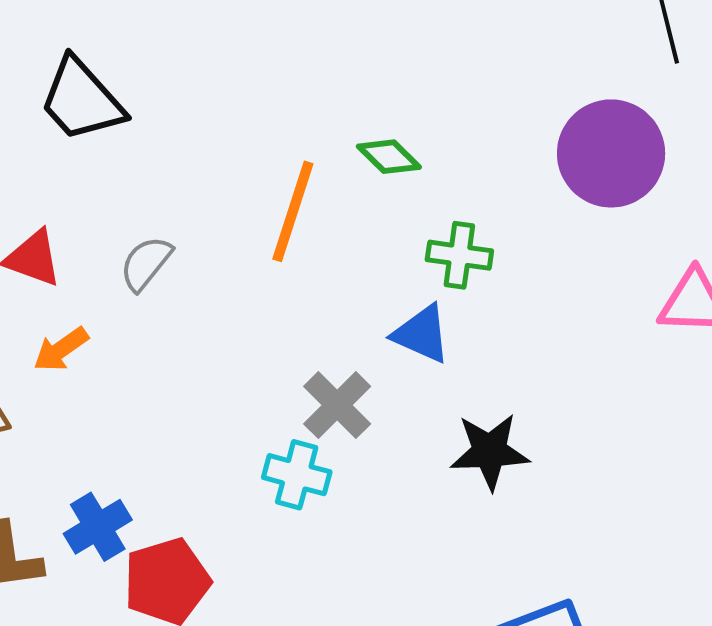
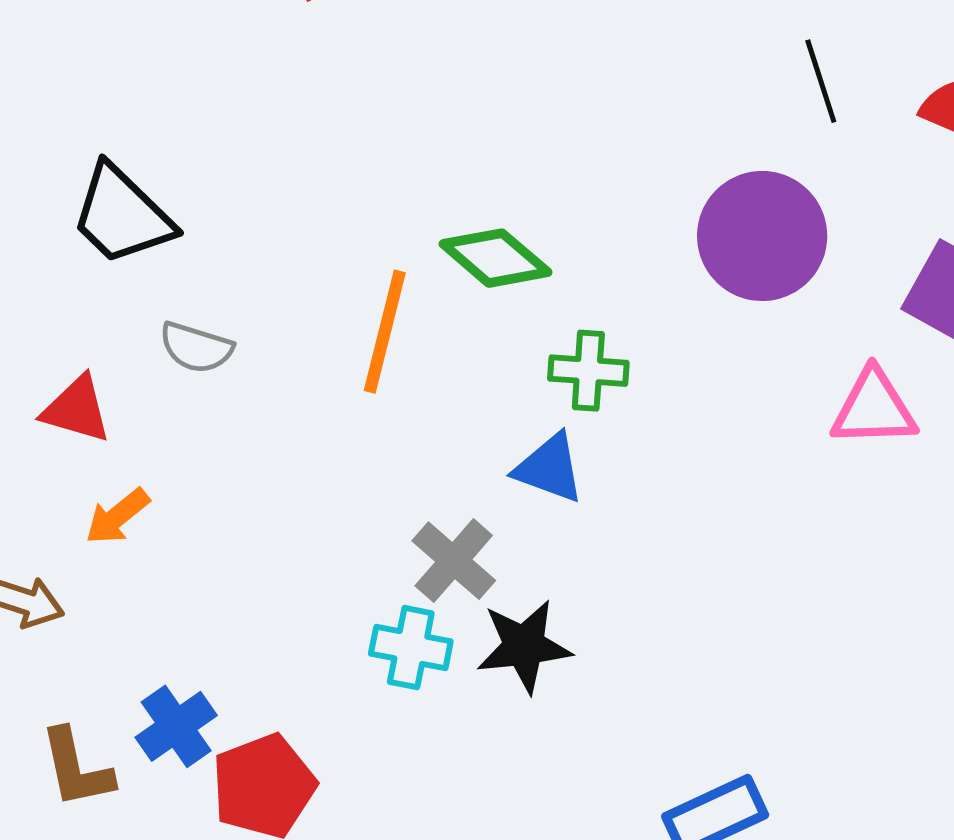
green diamond: (389, 157) -> (495, 258), size x1.4
gray semicircle: (146, 263) -> (196, 348), moved, turned -108
black star: (490, 451) -> (524, 646), moved

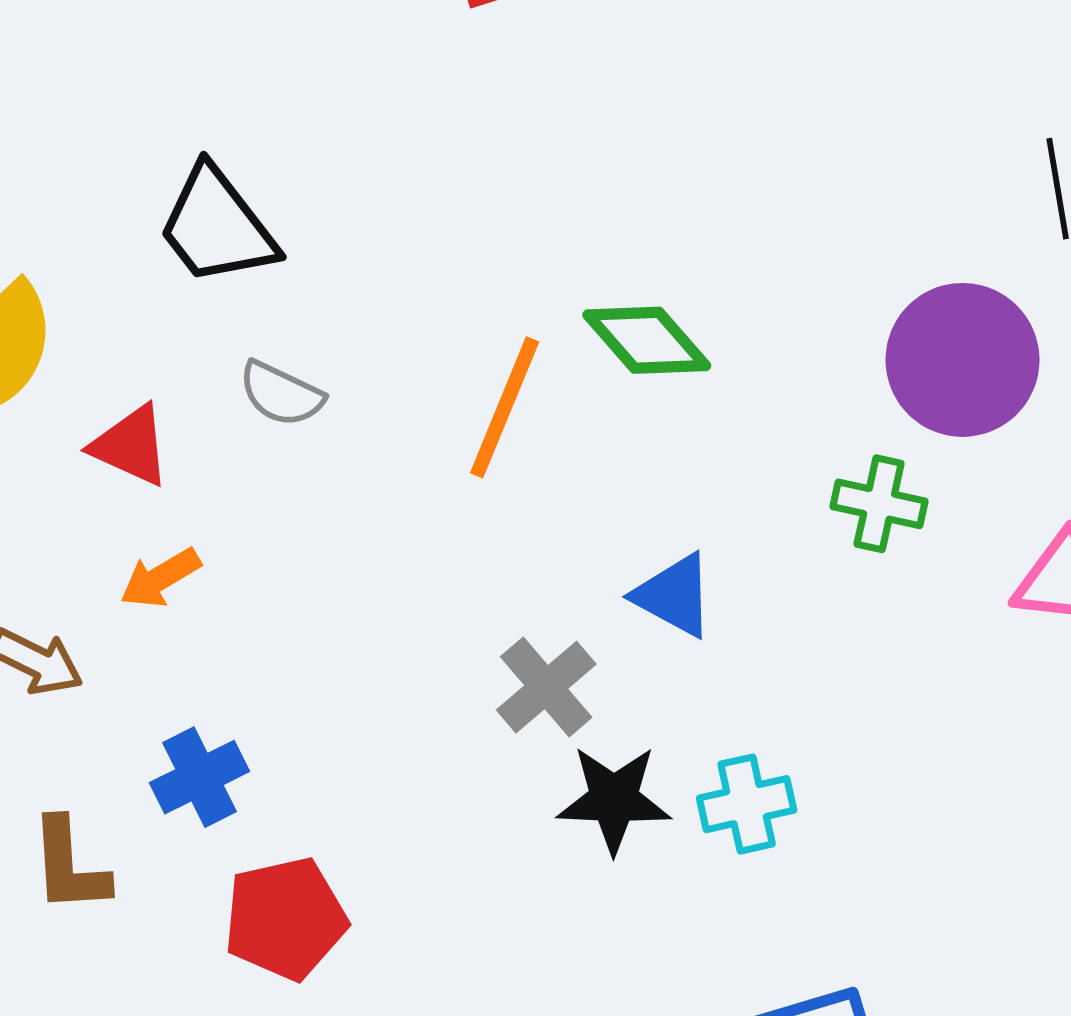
green cross: (588, 371) -> (879, 504), moved
cyan cross: (411, 648) -> (747, 804), moved, turned -32
blue cross: (176, 726) -> (200, 777), moved

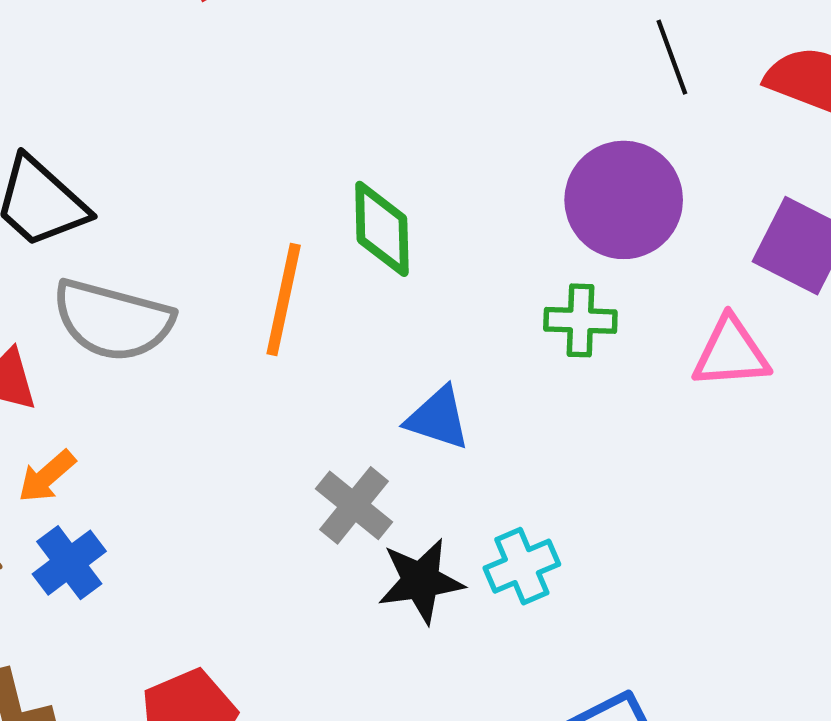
green diamond: (647, 340) -> (382, 229), turned 50
gray semicircle: (281, 394) -> (113, 320), size x1.8
blue cross: (200, 777) -> (69, 563), moved

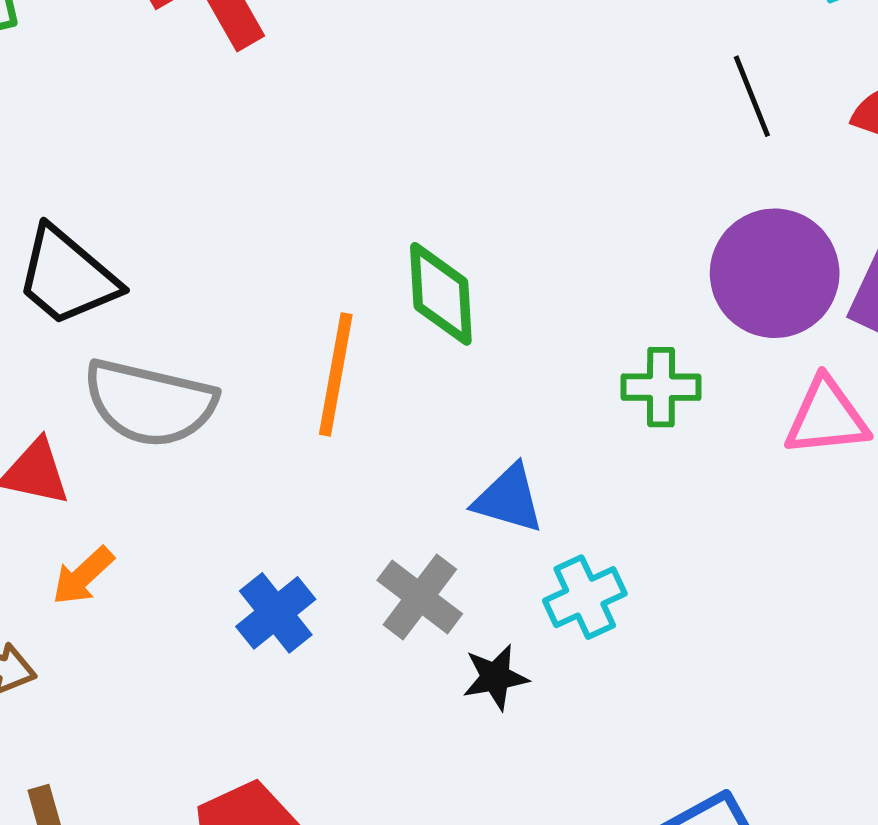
purple circle: (624, 200) -> (775, 273), moved
blue cross: (69, 563) -> (276, 613), moved
cyan cross: (522, 566) -> (585, 597), moved
black star: (421, 581) -> (495, 677), size x0.7

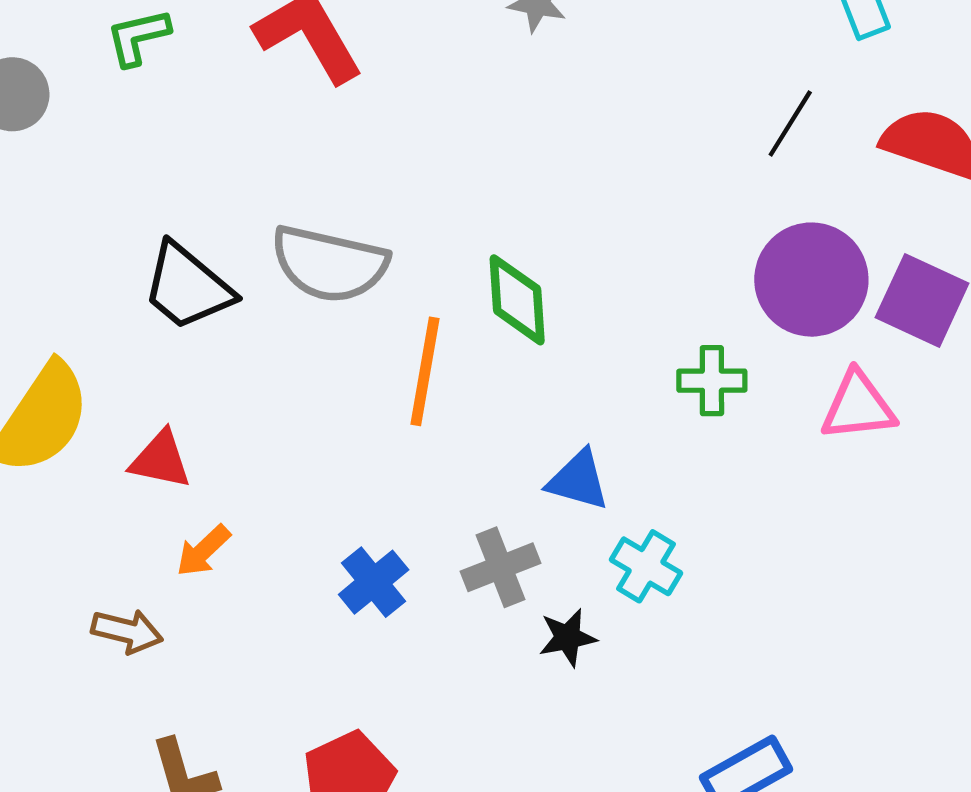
black line: (752, 96) -> (790, 123), turned 54
gray semicircle: (150, 403) -> (329, 264), moved
gray cross: (420, 597) -> (501, 567), turned 32
cyan cross: (585, 597) -> (646, 566), turned -34

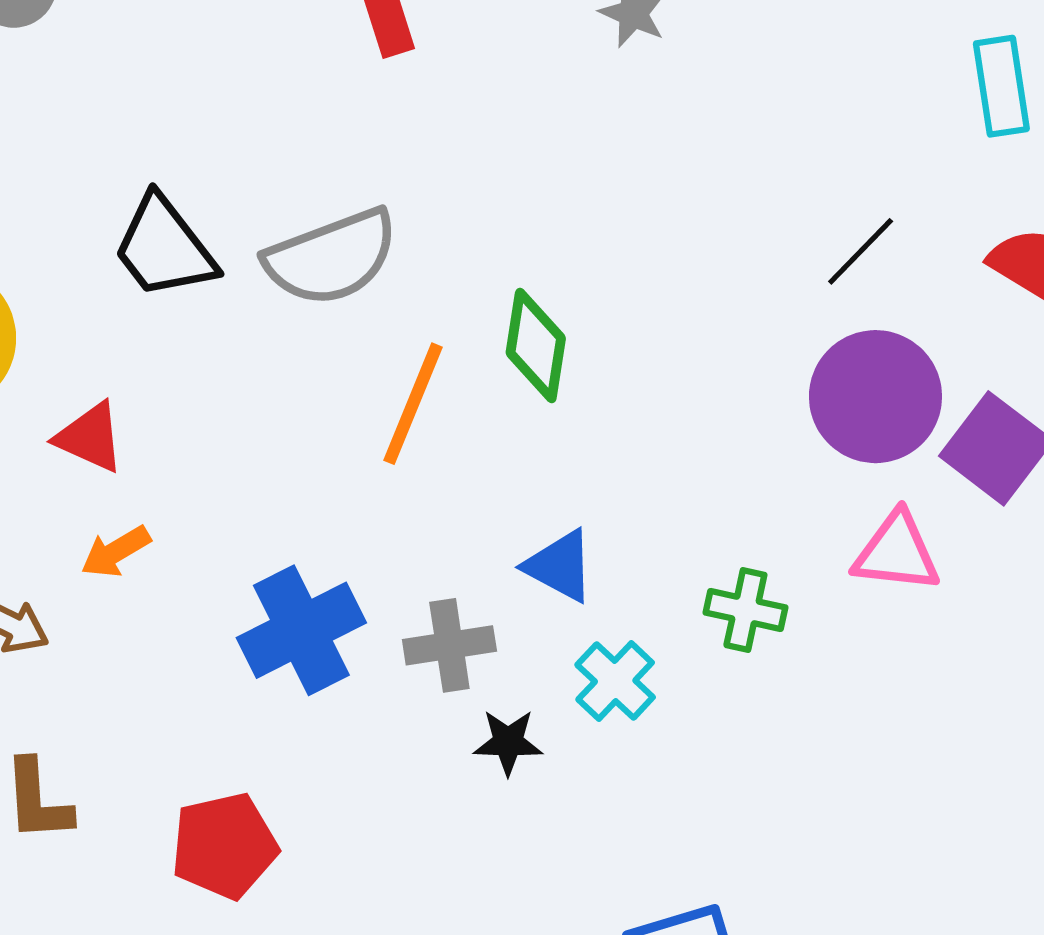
black line: (790, 123) -> (861, 251), moved
gray semicircle: (329, 264) -> (331, 257), turned -46
green cross: (712, 381) -> (745, 610), moved
blue cross: (374, 582) -> (301, 630), size x1.5

